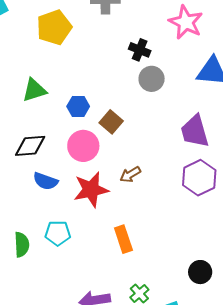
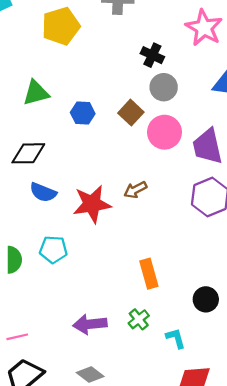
brown square: (111, 122) -> (131, 113), moved
pink circle: (83, 146) -> (165, 132), moved
orange rectangle: (123, 239) -> (149, 274), moved

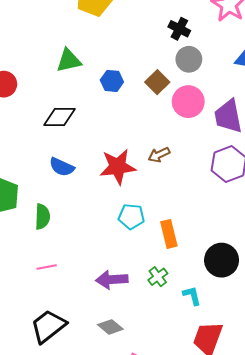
blue semicircle: (43, 192) -> (62, 167), moved
cyan pentagon: (53, 249) -> (131, 217), moved
black circle: (206, 299) -> (222, 260), size x1.4
pink line: (17, 337) -> (47, 267), moved

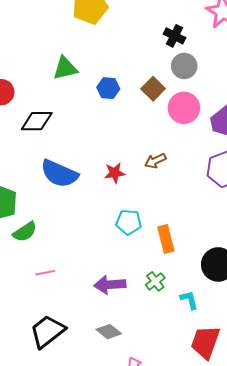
black diamond: (60, 117) -> (37, 121), moved
blue semicircle: (62, 167) -> (59, 174), size x1.5
red star: (118, 167) -> (115, 173), size x0.6
green semicircle: (42, 217) -> (25, 232), moved, turned 55

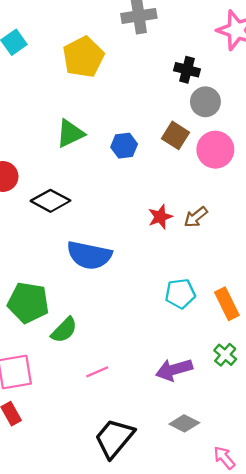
black diamond: (37, 121) -> (51, 201), turned 40
red star: (115, 173) -> (160, 217), moved

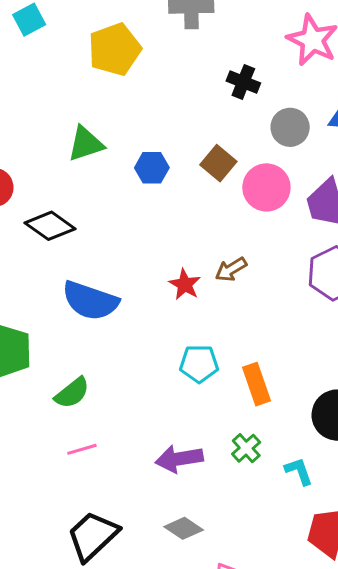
gray circle: (205, 102) -> (290, 127), moved
red star: (160, 217) -> (185, 284), moved, turned -30
green semicircle: (64, 330) -> (72, 393), moved

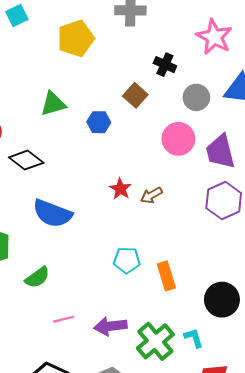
brown square: (218, 163) -> (135, 95), moved
red star: (185, 284) -> (120, 189), moved
green cross: (246, 448) -> (155, 341), moved, size x1.8
pink line: (82, 449) -> (64, 319), moved

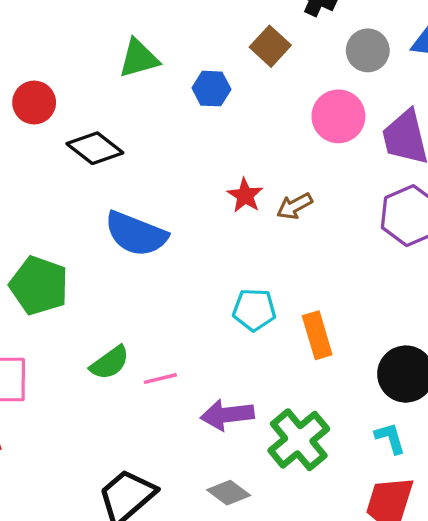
green semicircle: (37, 277) -> (110, 363), moved
pink line: (64, 319) -> (160, 379), moved
cyan L-shape: (194, 338) -> (390, 438), moved

